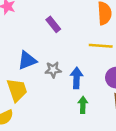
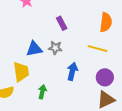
gray star: (53, 70) -> (55, 48), moved
green arrow: (83, 105) -> (42, 92), moved

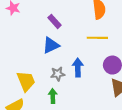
gray star: (55, 48) -> (58, 74), moved
blue triangle: (34, 49) -> (51, 45), moved

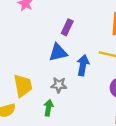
purple rectangle: (54, 21) -> (67, 27), turned 56
blue arrow: (78, 67) -> (83, 65), moved

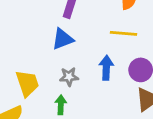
blue arrow: (83, 65) -> (106, 68), moved

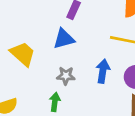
yellow trapezoid: (27, 83) -> (23, 54), moved, turned -36

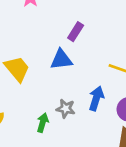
gray star: (66, 76) -> (66, 109), moved

